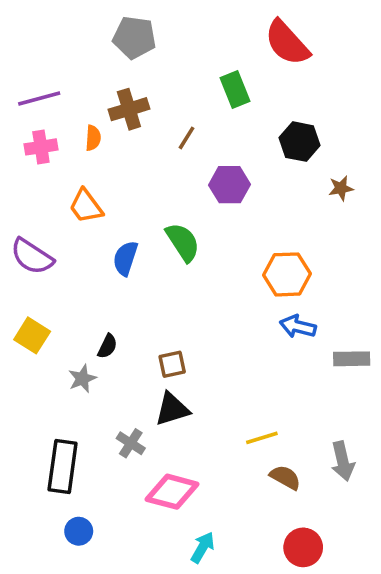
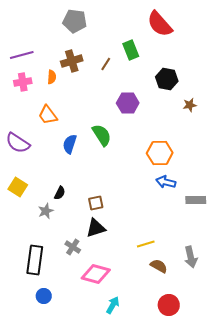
brown line: (186, 138) -> (106, 64), moved

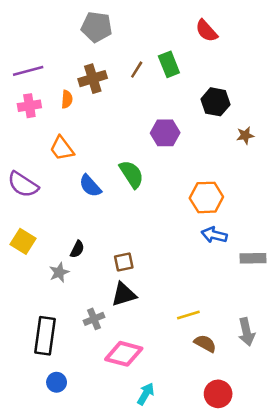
red semicircle: (160, 24) -> (206, 31), size x0.7
brown line: (106, 64) -> (137, 70), moved
blue semicircle: (70, 144) -> (90, 186), turned -60
gray cross: (73, 247) -> (94, 319), turned 35

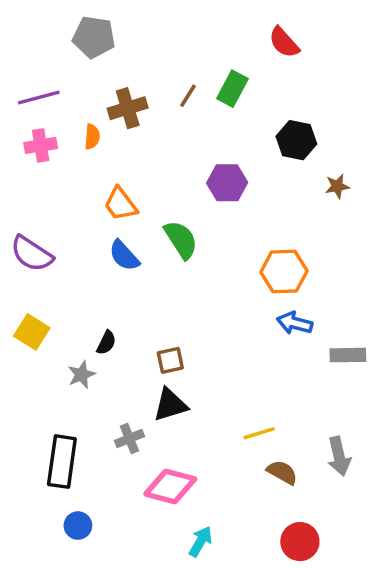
gray pentagon: (97, 27) -> (94, 37), moved
green rectangle: (169, 64) -> (232, 89), turned 50
orange trapezoid: (62, 148) -> (121, 204), moved

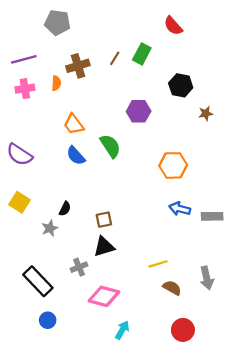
blue arrow: (295, 323) -> (180, 209), moved
black rectangle: (62, 462) -> (38, 281), turned -52

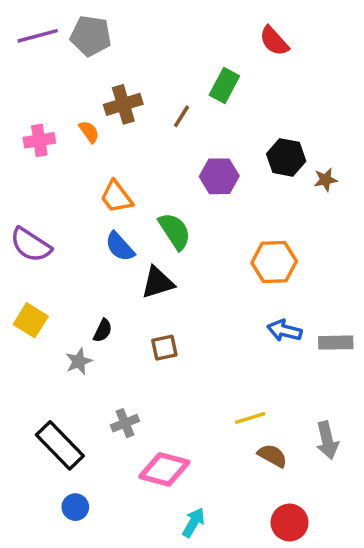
brown line: (115, 58) -> (182, 116), moved
purple line: (24, 59) -> (38, 36), moved
orange semicircle: (56, 83) -> (89, 132), turned -40
black hexagon: (181, 85) -> (286, 157), moved
black triangle: (104, 247) -> (158, 283), moved

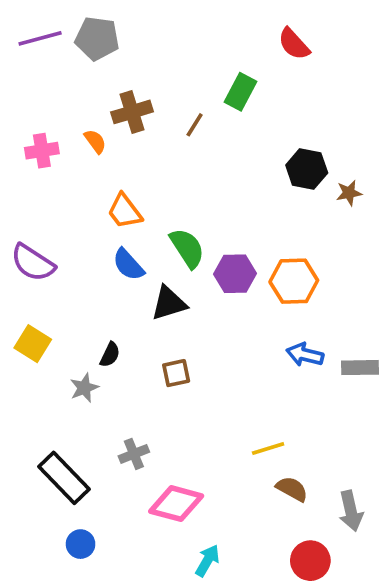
purple hexagon: (219, 176) -> (235, 274), moved
gray arrow: (327, 440) -> (351, 511), moved

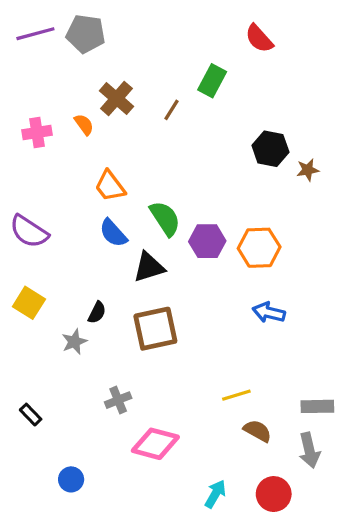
brown cross: (132, 112) -> (116, 99), turned -32
gray rectangle: (360, 368) -> (317, 406), moved
brown square: (176, 373) -> (155, 329), size x1.8
black rectangle: (64, 478) -> (31, 415), moved, size x0.5
cyan arrow: (207, 561) -> (215, 494), moved

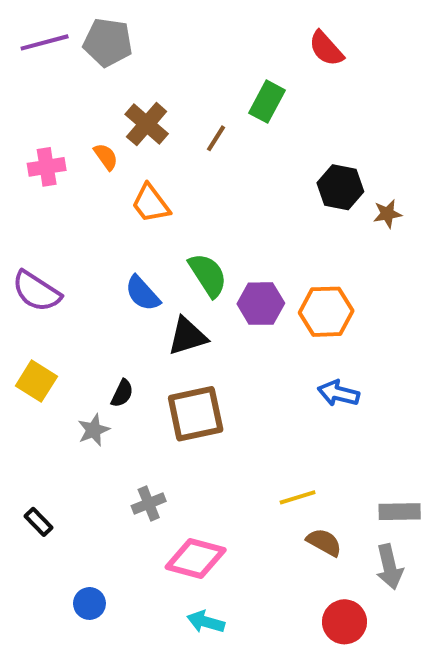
orange trapezoid: (110, 186) -> (151, 204), moved
cyan arrow: (215, 494) -> (206, 622), moved, turned -104

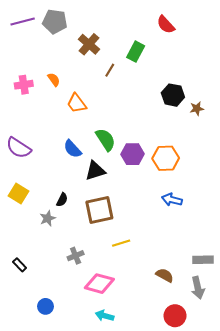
brown cross: (147, 124) -> (89, 44), moved
yellow line: (298, 497) -> (121, 243), moved

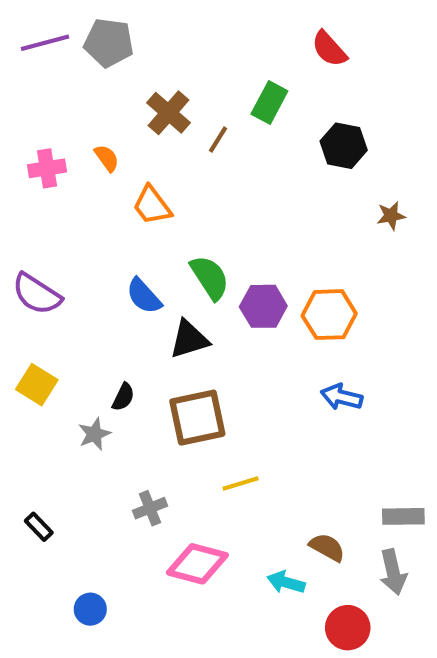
brown cross: (89, 44) -> (169, 113), moved
black hexagon: (173, 95) -> (344, 146), moved
cyan arrow: (105, 316) -> (286, 582), moved

